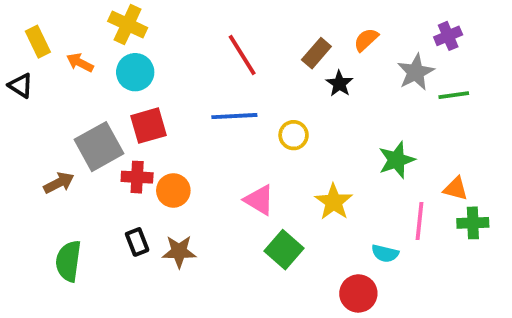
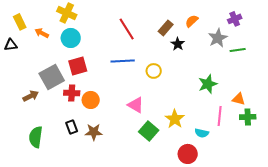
black triangle: (21, 86) -> (11, 45), turned -40
yellow star: (334, 202) -> (175, 119), moved

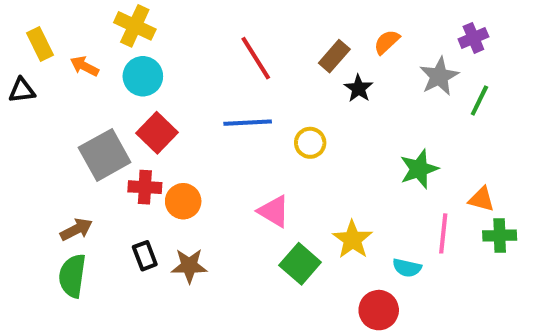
green line: (238, 50) -> (479, 100), turned -56
red square: (78, 66) -> (157, 133), turned -30
brown arrow: (31, 96) -> (76, 229), moved

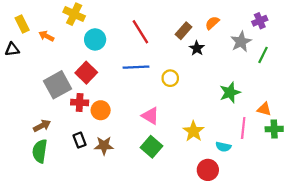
cyan circle: (143, 76) -> (95, 39), moved
green square: (300, 264) -> (151, 147), moved

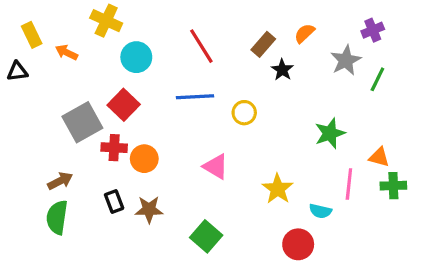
green square: (151, 147) -> (206, 236), moved

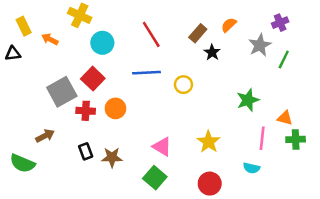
orange circle: (144, 159) -> (115, 108), moved
pink triangle: (216, 167) -> (162, 147), moved
cyan semicircle: (320, 211) -> (251, 168), moved
green semicircle: (57, 217) -> (22, 163), moved, turned -75
red circle: (298, 244) -> (210, 184), moved

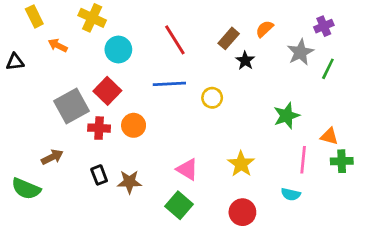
yellow rectangle: (24, 26) -> (34, 16), moved

